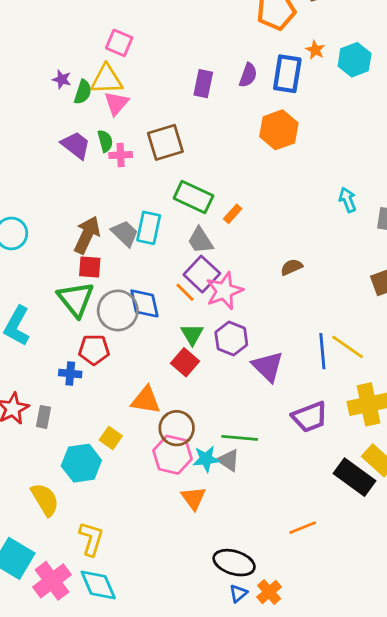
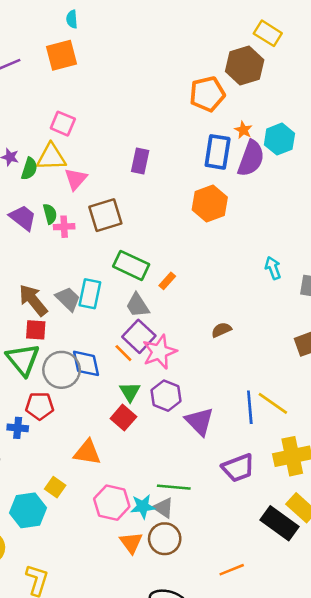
purple semicircle: (248, 75) -> (251, 158), moved, size x1.6
pink triangle: (116, 103) -> (76, 179), moved
brown arrow: (87, 235) -> (33, 300), turned -64
brown circle: (177, 428) -> (165, 539), moved

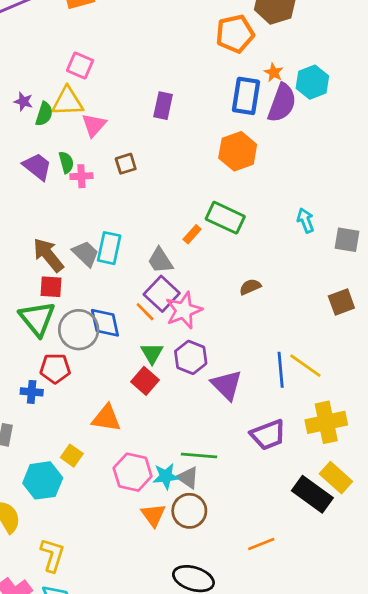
brown square: (105, 215) -> (126, 164), size x0.6
green rectangle: (131, 265) -> (225, 218), moved

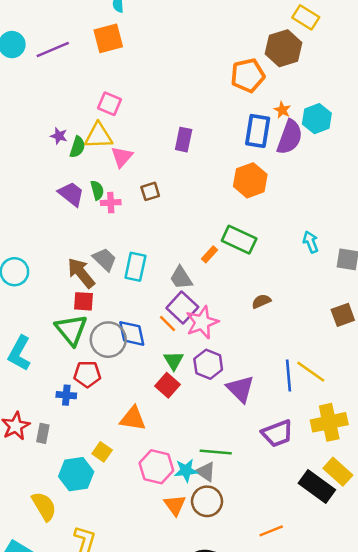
gray trapezoid: (86, 254) -> (105, 259), moved

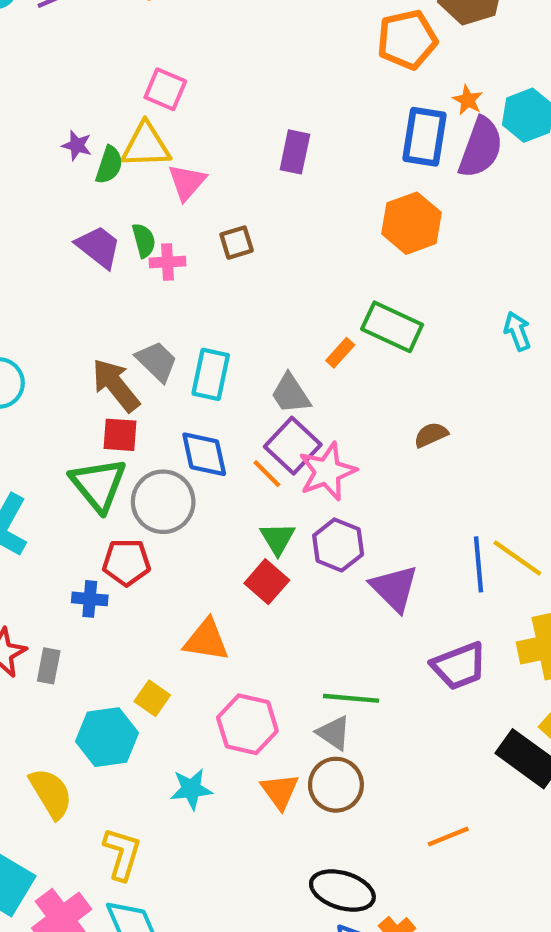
blue diamond: (132, 333) -> (204, 454), moved
cyan star: (186, 470) -> (191, 789), moved

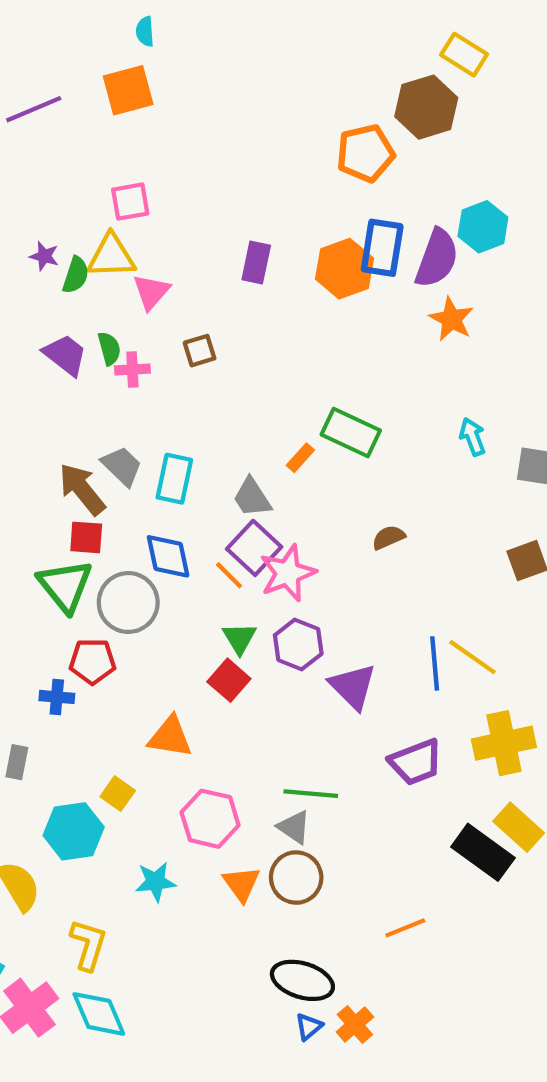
pink square: (165, 89) -> (130, 202), turned -33
orange star: (468, 100) -> (451, 319), moved, size x1.5
orange hexagon: (412, 223) -> (344, 269), moved

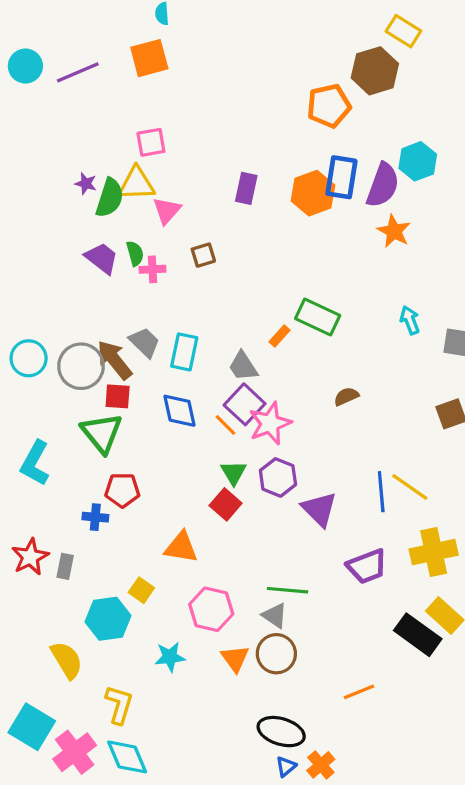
green semicircle: (76, 275) -> (110, 198), size x1.4
gray circle: (128, 603) -> (81, 366), moved

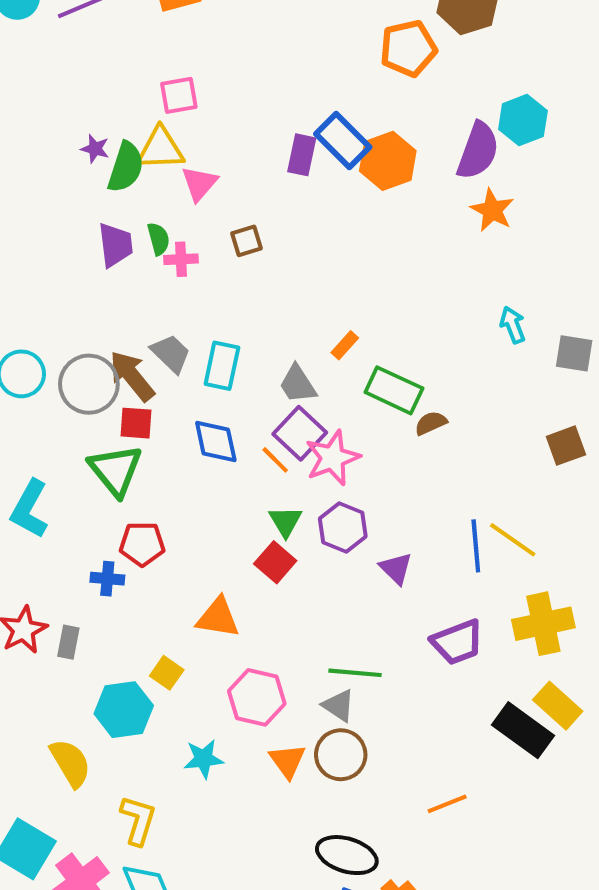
blue rectangle: (341, 177) -> (343, 141), moved, turned -54
purple trapezoid: (102, 258) -> (116, 245), turned 45
green rectangle: (318, 317) -> (394, 390), moved
purple triangle: (319, 509) -> (396, 568), size x0.7

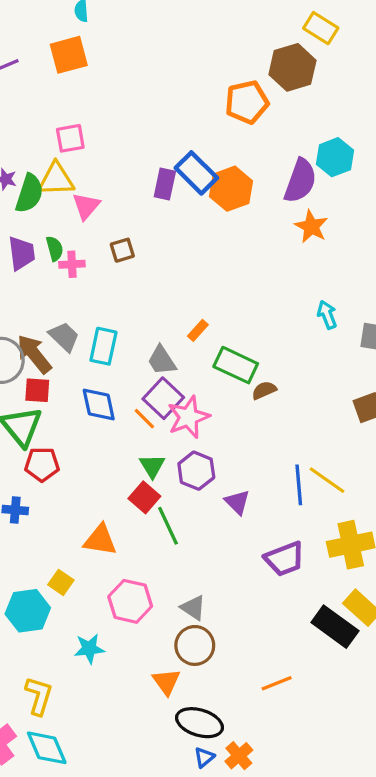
red pentagon: (142, 544) -> (42, 464), moved
green line: (355, 673) -> (168, 526), moved, turned 60
orange triangle: (287, 761) -> (166, 682), moved

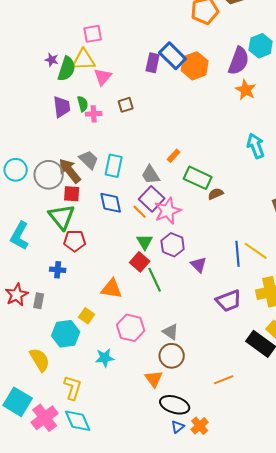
cyan arrow: (327, 315) -> (256, 146), size x1.4

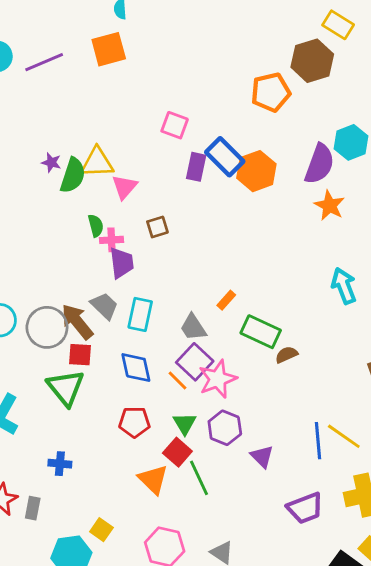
pink square: (93, 34) -> (175, 125), moved, turned 30
purple trapezoid: (62, 107) -> (122, 263), moved
red pentagon: (75, 241) -> (134, 422), moved
orange triangle: (112, 289) -> (153, 479), moved, turned 35

